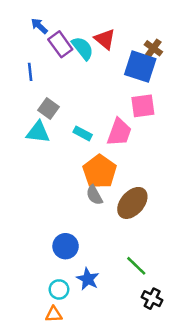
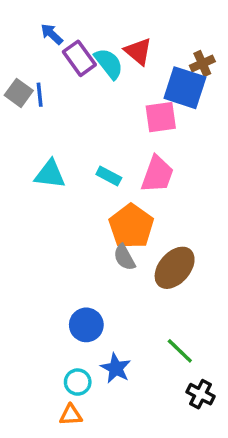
brown cross: (153, 48) -> (202, 63), turned 30
pink square: (143, 106) -> (161, 117), moved
gray square: (48, 109) -> (19, 93), moved

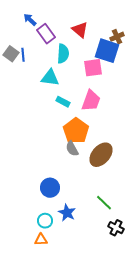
cyan semicircle: (109, 63) -> (63, 54), moved, turned 42
cyan triangle: (50, 174) -> (50, 78), moved

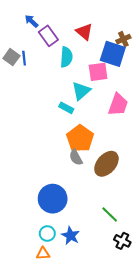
cyan triangle: (50, 78) -> (81, 91), moved, turned -48
pink trapezoid: (91, 101) -> (118, 105), moved
blue circle: (50, 188) -> (53, 199), size x1.4
blue star: (67, 213) -> (71, 236), moved

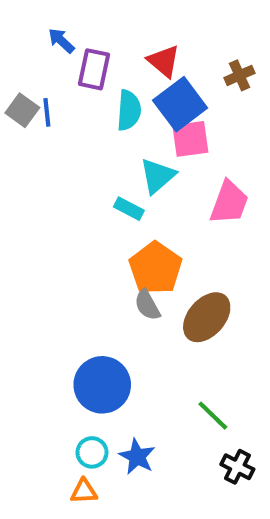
purple rectangle: (48, 36) -> (94, 69), turned 48
blue square: (113, 54) -> (180, 104), moved, turned 35

